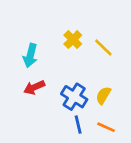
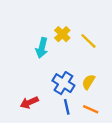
cyan arrow: (30, 56) -> (42, 48), moved
red arrow: (34, 87) -> (29, 102), moved

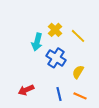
blue cross: (63, 83) -> (56, 58), moved

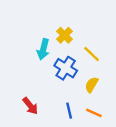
yellow line: (78, 36) -> (92, 54), moved
red arrow: (26, 90) -> (30, 106), turned -105

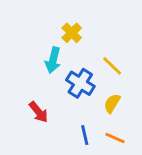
yellow cross: (64, 35) -> (72, 33), moved
red arrow: (30, 106) -> (39, 112), moved

